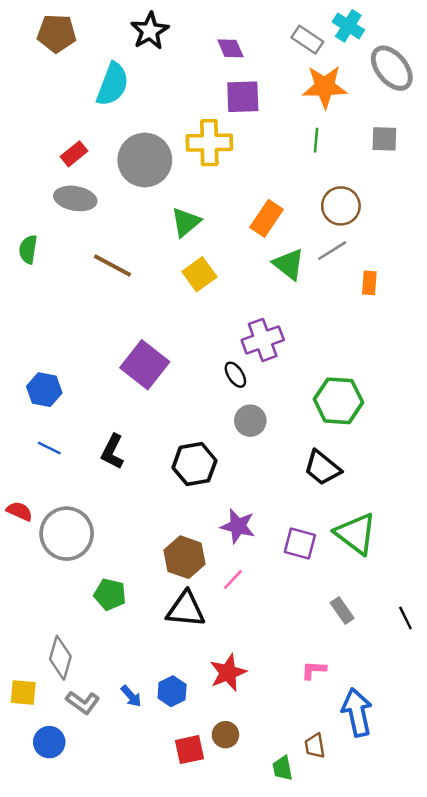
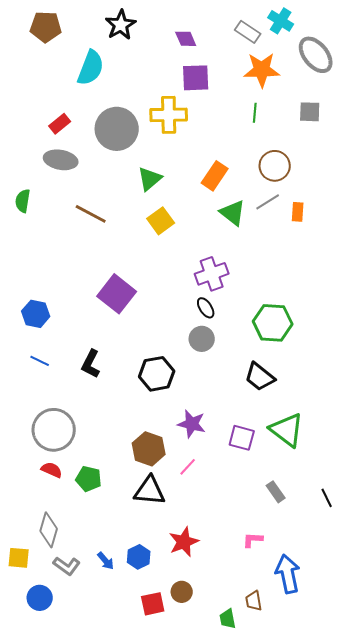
orange rectangle: (369, 283) -> (298, 212), moved
black ellipse: (235, 375) -> (206, 308), moved
red semicircle: (19, 511) -> (52, 470), moved

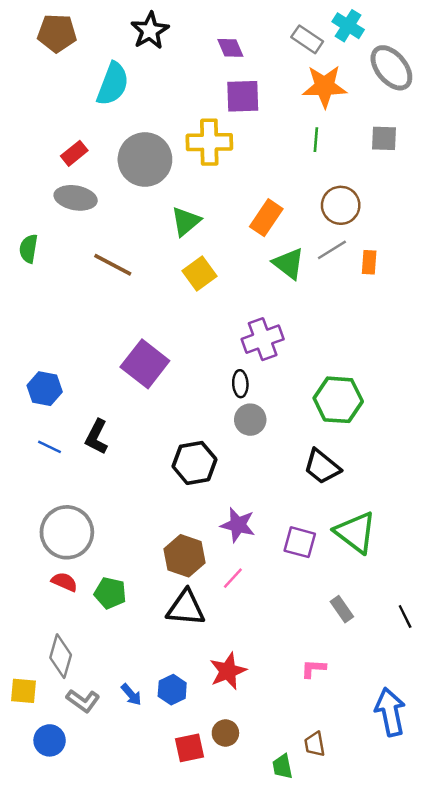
black ellipse: (206, 308) -> (240, 384), moved, turned 30
black L-shape: (91, 364) -> (97, 437), moved
blue arrow: (288, 574) -> (390, 712), moved

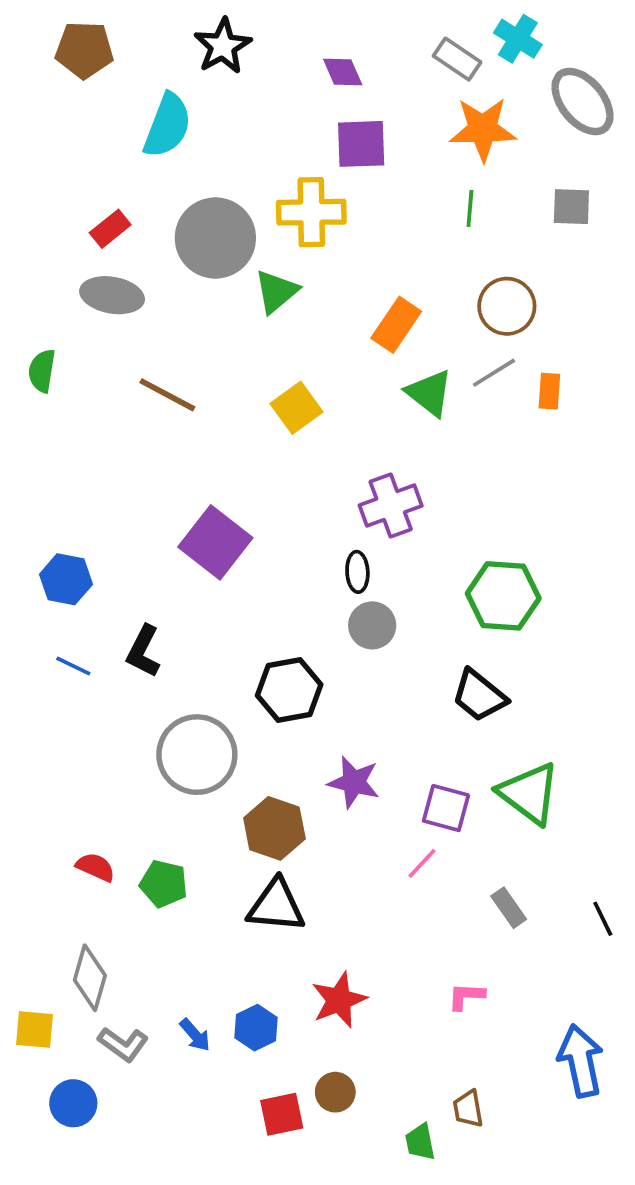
green triangle: (186, 221) -> (276, 291), moved
gray circle: (67, 532) -> (197, 755), moved
pink line: (233, 578) -> (422, 863), moved

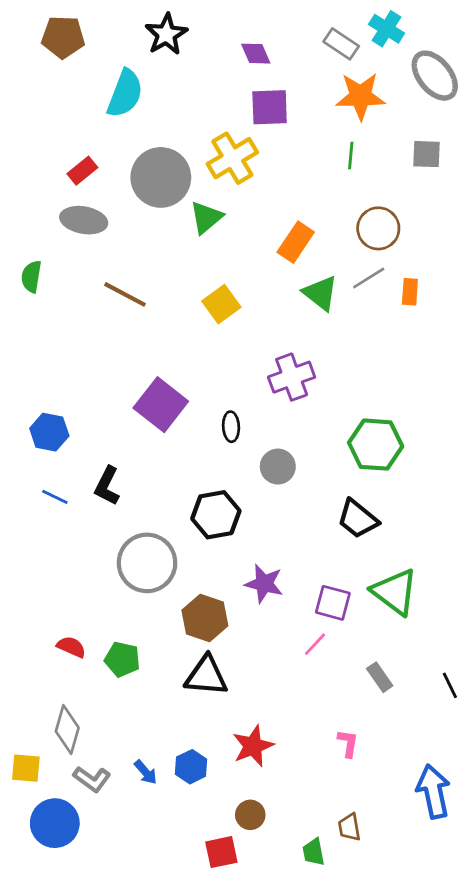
yellow cross: (311, 212) -> (232, 158), turned -30
black ellipse: (357, 572) -> (231, 427), moved
pink L-shape: (466, 996) -> (348, 743), turned 96
blue circle: (73, 1103) -> (55, 823), size x1.4
red square: (282, 1114) -> (221, 852), moved

